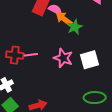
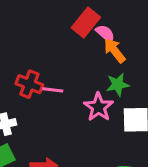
green star: (75, 27) -> (118, 85), moved

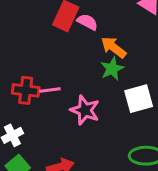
orange arrow: (114, 50) -> (114, 47), moved
pink star: (98, 107) -> (85, 110), moved

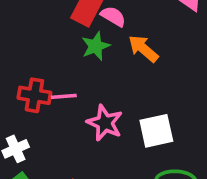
green star: (112, 69) -> (96, 46), moved
white square: (139, 99) -> (156, 131), moved

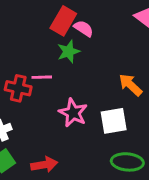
orange arrow: (143, 49) -> (130, 85), moved
pink line: (64, 96) -> (42, 77), moved

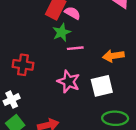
pink line: (42, 77) -> (75, 48), moved
orange arrow: (130, 85) -> (113, 56), turned -48

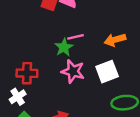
green star: (62, 32) -> (64, 47), moved
red cross: (23, 65) -> (27, 73), moved

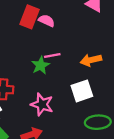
pink star: (73, 71) -> (42, 104), moved

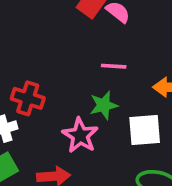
green star: (41, 65) -> (104, 105), moved

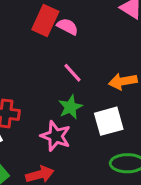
pink line: (114, 66) -> (73, 73), turned 55

